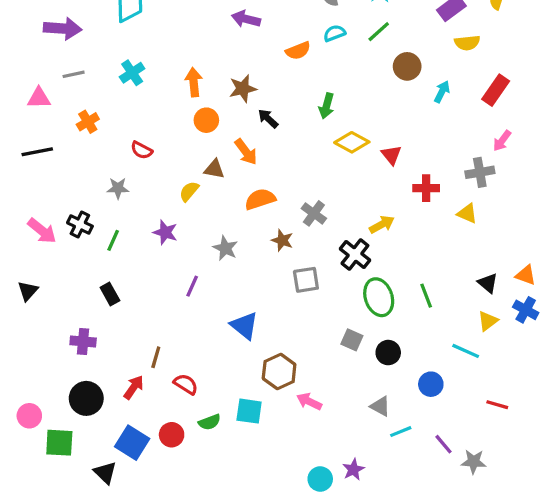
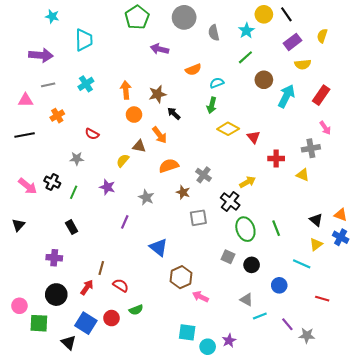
cyan semicircle: (334, 33) -> (217, 83), moved
cyan arrow: (442, 92) -> (286, 96), size x1.6
pink arrow: (502, 141) -> (325, 128), turned -72
cyan square: (249, 411) -> (187, 332), moved

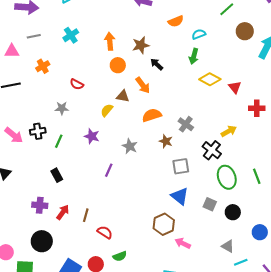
black cross: (52, 182) -> (38, 131), turned -35
blue triangle: (159, 247) -> (180, 196), moved
red arrow: (87, 287) -> (63, 212), moved

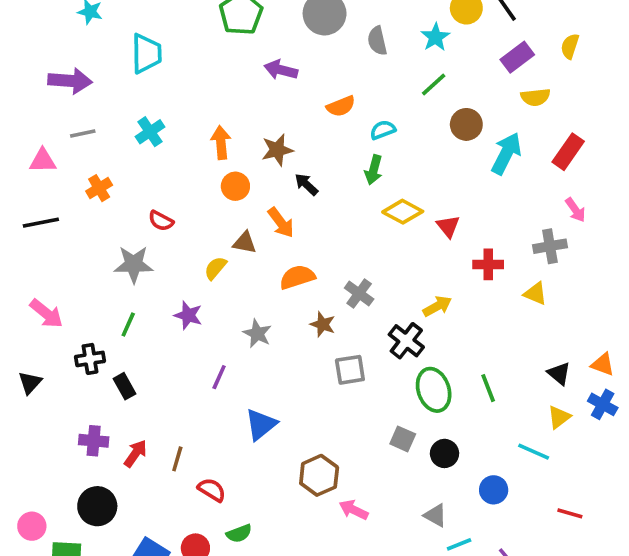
gray star: (62, 108) -> (134, 264), size x1.5
black cross: (38, 131) -> (90, 359), moved
blue triangle: (180, 196) -> (261, 424), moved, turned 42

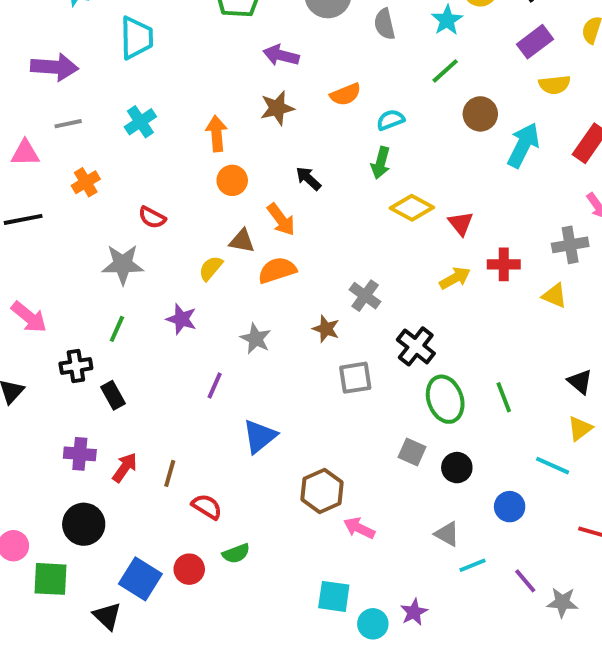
brown star: (277, 150) -> (277, 108), moved
orange semicircle: (297, 277) -> (277, 270), moved
yellow arrow: (437, 306) -> (455, 278), moved

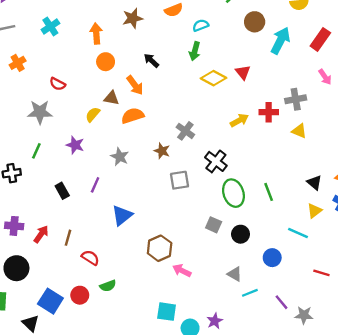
red triangle: (461, 223) -> (243, 72), moved
gray cross: (570, 245) -> (296, 99), moved
black rectangle: (113, 395) -> (62, 191), moved

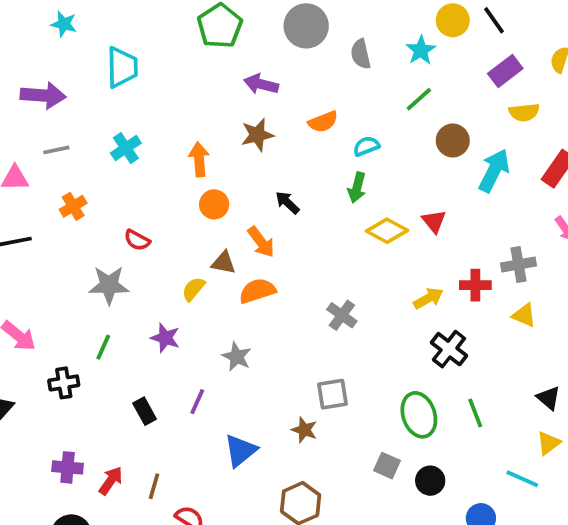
brown star: (162, 151) -> (304, 430), moved
black cross: (216, 161) -> (449, 349), moved

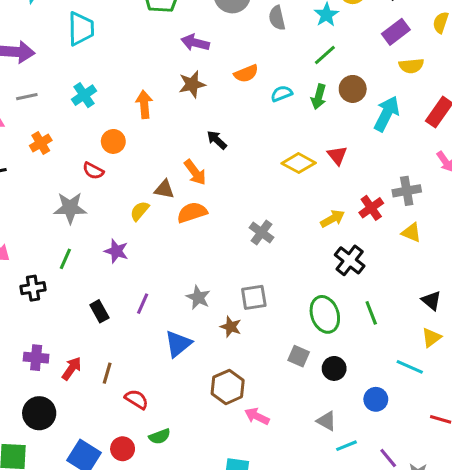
green arrow: (357, 187) -> (319, 97), moved
orange circle: (214, 204) -> (113, 141), moved
red cross: (475, 285) -> (371, 208), turned -35
gray star: (237, 357) -> (198, 297), moved

